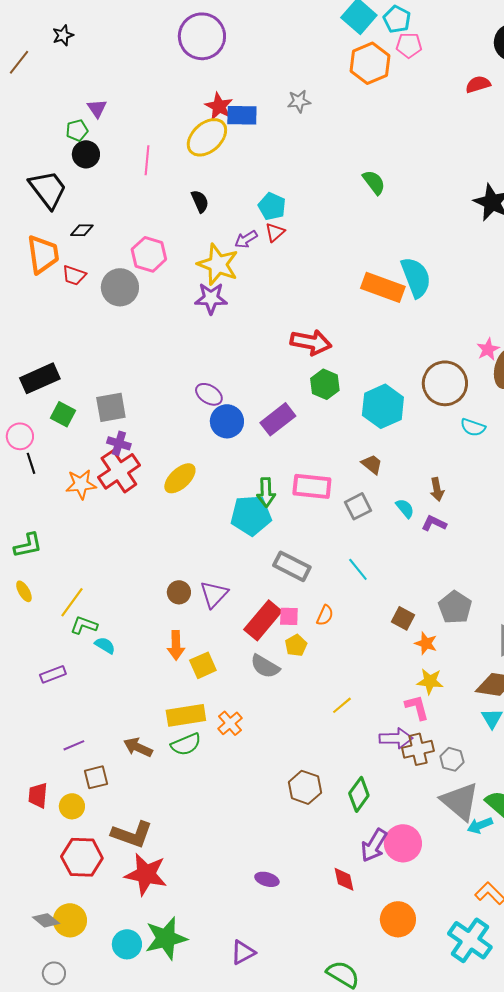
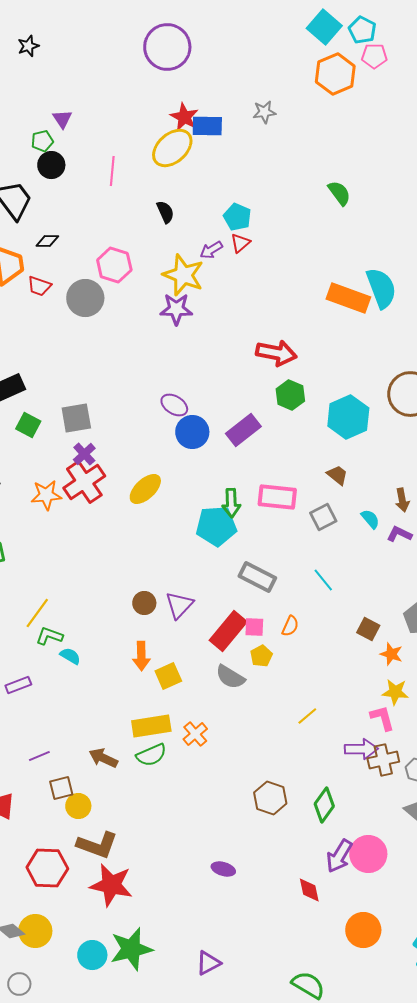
purple cross: (119, 443) -> (84, 454), turned 30
yellow circle: (72, 806) -> (78, 806), moved
purple ellipse: (267, 879) -> (223, 869), moved

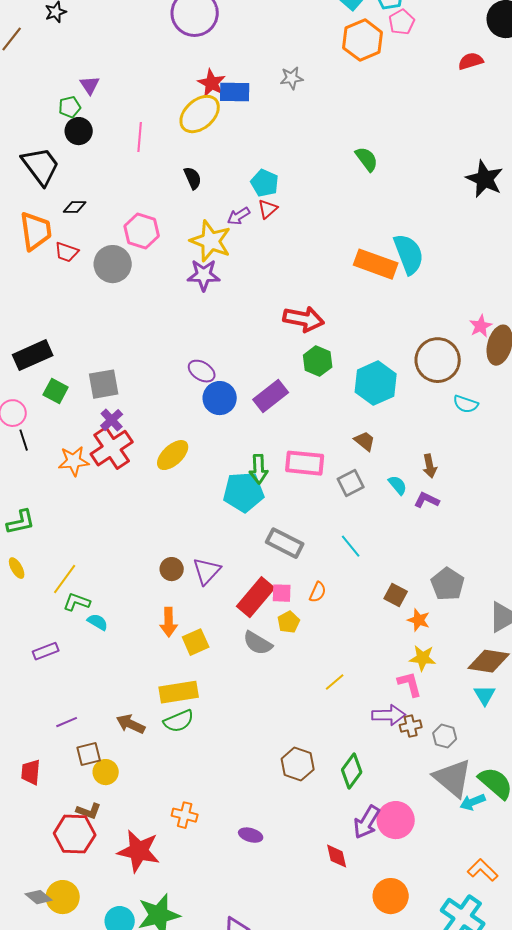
pink pentagon: (374, 56) -> (402, 22), turned -30
orange cross: (195, 734) -> (185, 815), moved, turned -35
brown cross: (383, 760) -> (411, 726), size x0.7
brown L-shape: (97, 845) -> (89, 811), moved, size x0.6

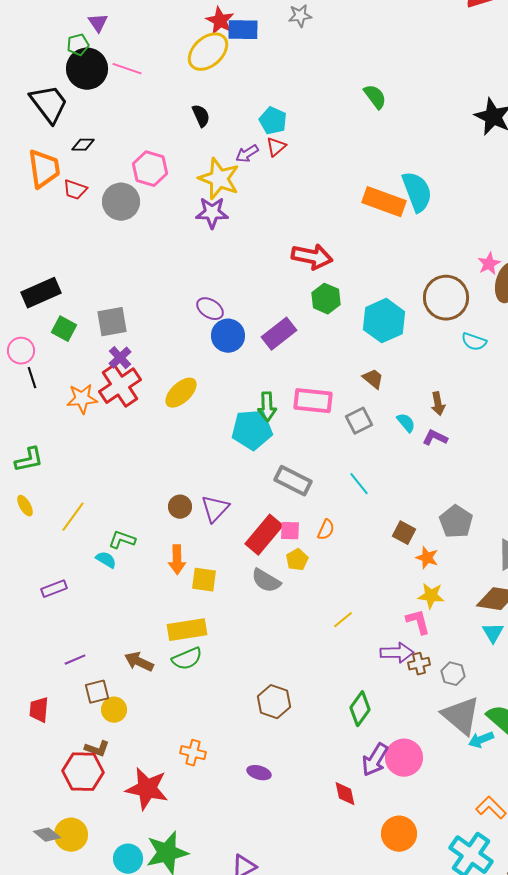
black circle: (79, 131) -> (87, 69), size x1.5
pink line: (140, 137) -> (127, 69), moved, turned -76
green L-shape: (77, 602) -> (122, 540), moved
yellow square: (196, 642) -> (204, 580), turned 32
brown hexagon: (298, 764) -> (274, 702), moved

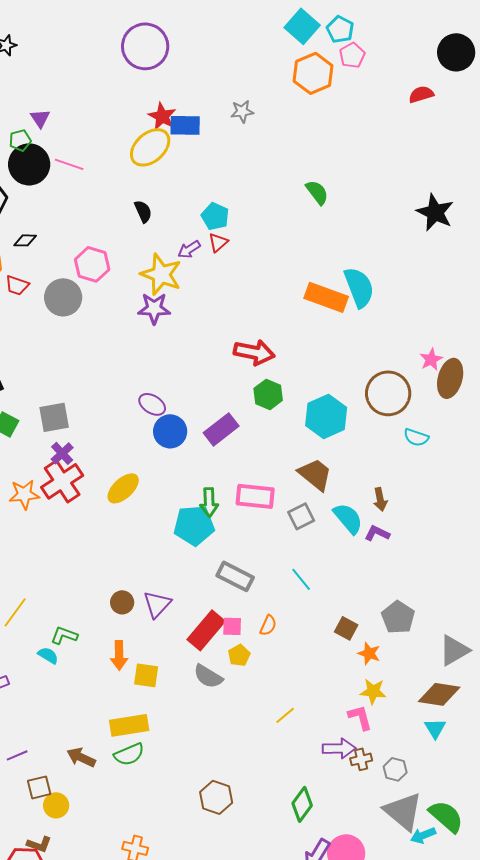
brown trapezoid: (373, 379) -> (315, 474), size x1.6
cyan semicircle: (406, 423) -> (348, 518), size x1.6

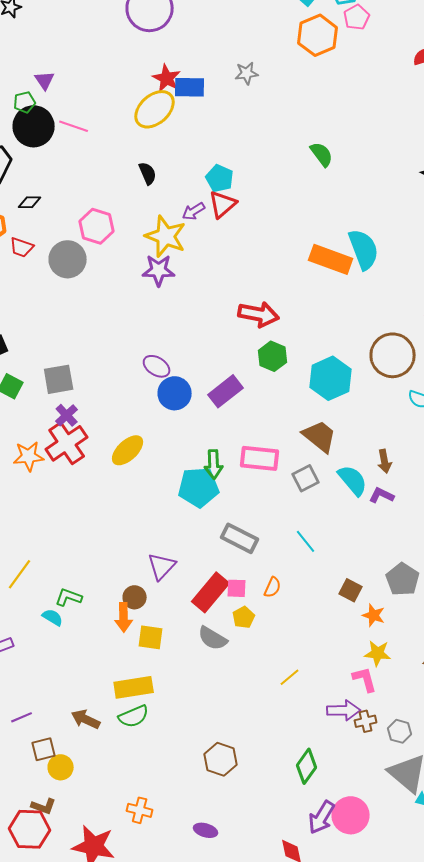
red triangle: (218, 242) -> (223, 204), size x1.4
brown circle: (122, 602) -> (135, 597), moved

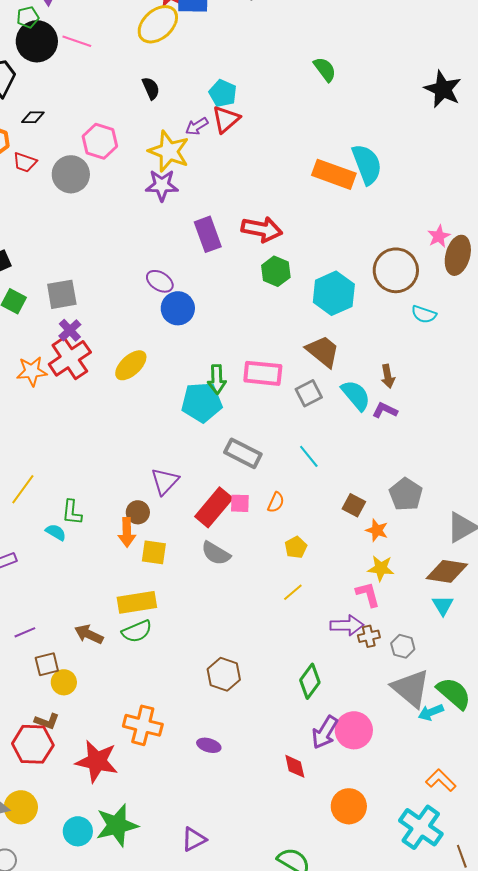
purple rectangle: (226, 391) -> (208, 234), moved, turned -72
green L-shape: (69, 597) -> (72, 512), turned -104
yellow pentagon: (244, 617) -> (296, 547), moved
orange cross: (140, 810) -> (143, 725), size x1.5

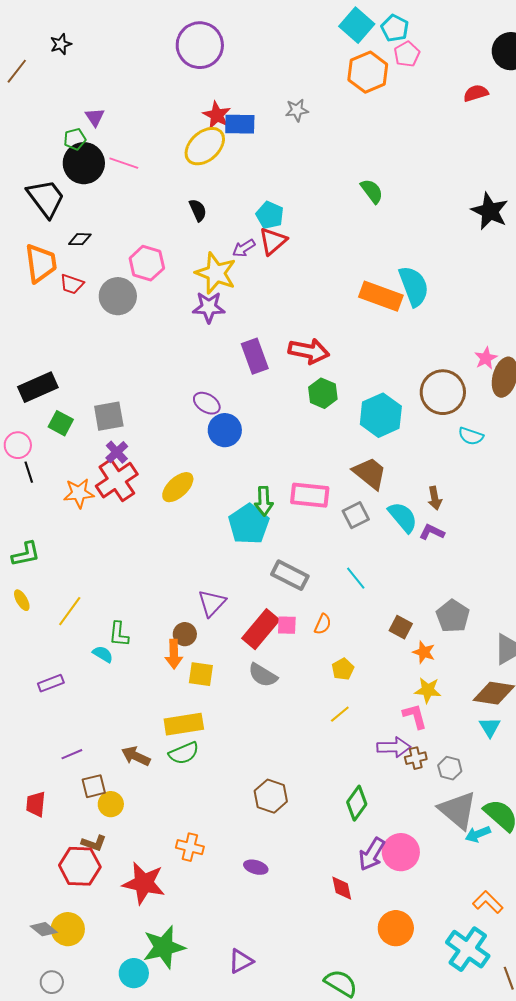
cyan pentagon: (202, 402) -> (249, 524), turned -30
orange cross: (143, 725) -> (190, 847), size x0.7
cyan circle: (78, 831) -> (134, 973), moved

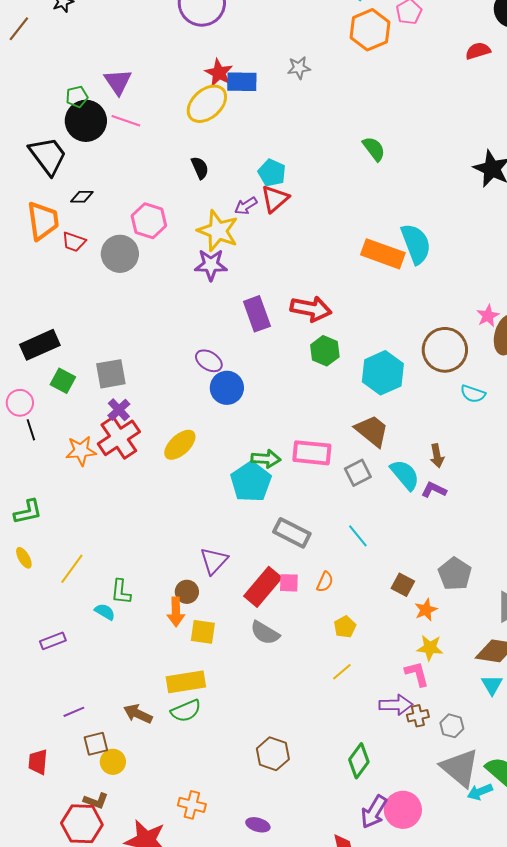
purple triangle: (95, 117) -> (118, 82), moved, size x1.4
green arrow: (264, 501) -> (266, 459), turned -84
orange star: (424, 652) -> (426, 610), turned 30

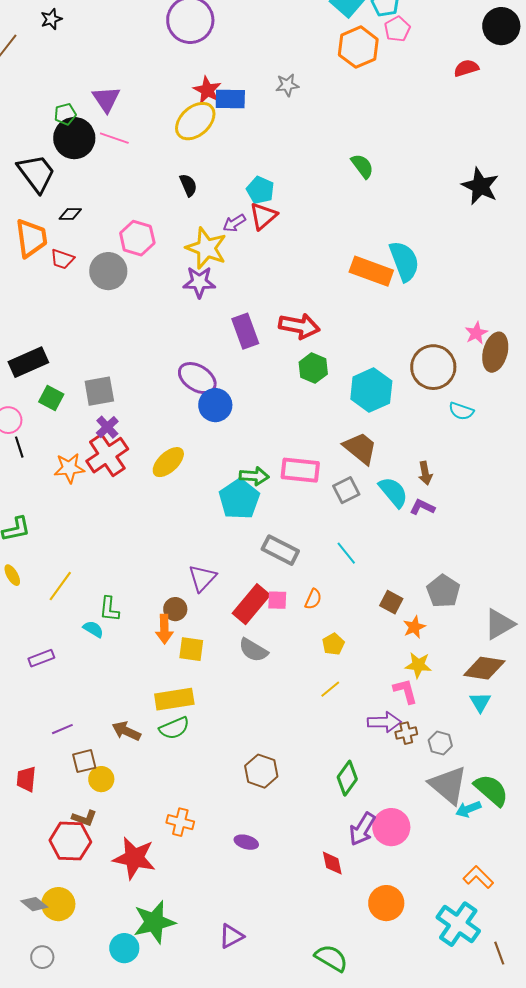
purple ellipse: (209, 361) -> (197, 378), size x1.4

